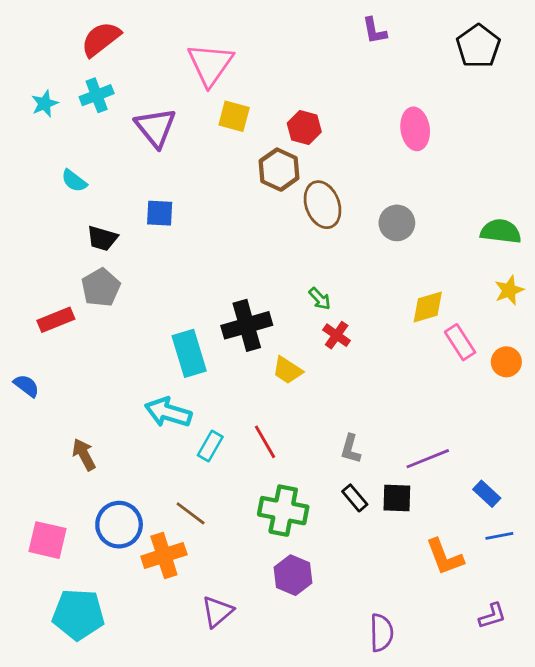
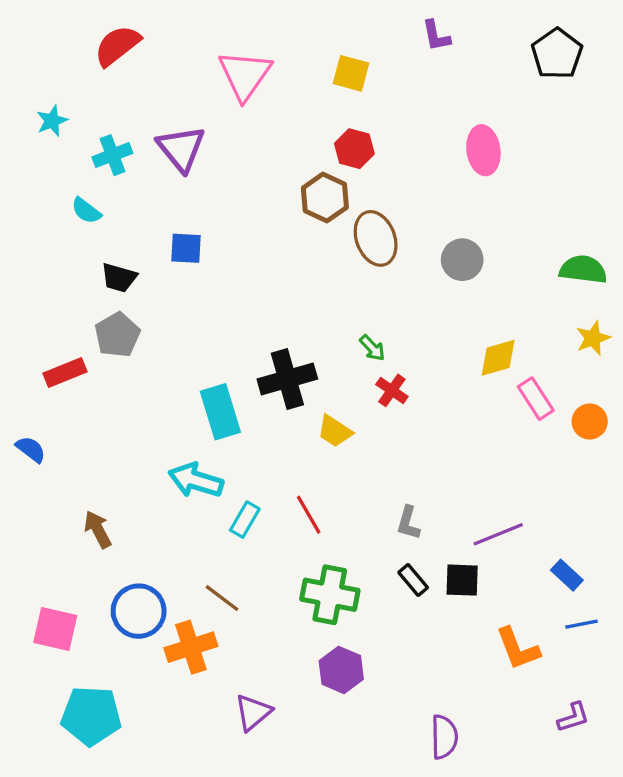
cyan cross: (97, 95) -> (112, 155), moved
yellow square: (234, 116) -> (351, 73), moved

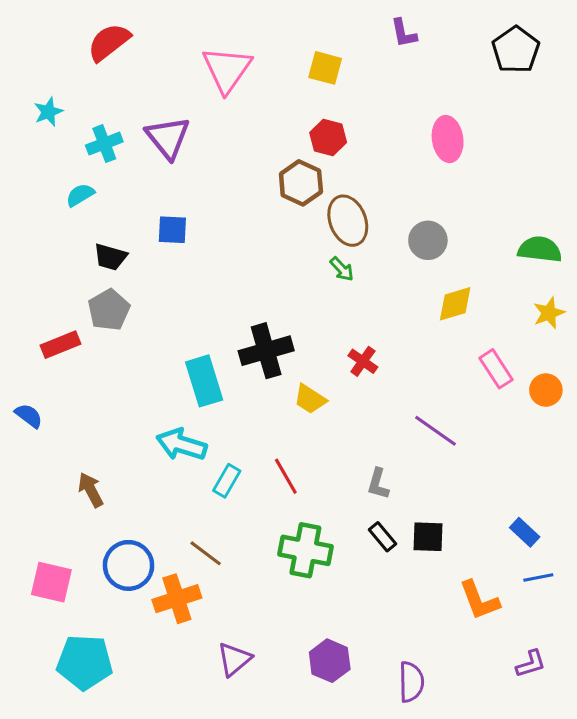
cyan semicircle: (86, 211) -> (80, 195), turned 112
green arrow: (372, 348) -> (342, 269), moved
yellow diamond: (498, 358) -> (455, 304), moved
purple line: (498, 534) -> (435, 431), moved, turned 57
purple hexagon: (341, 670) -> (330, 661), moved

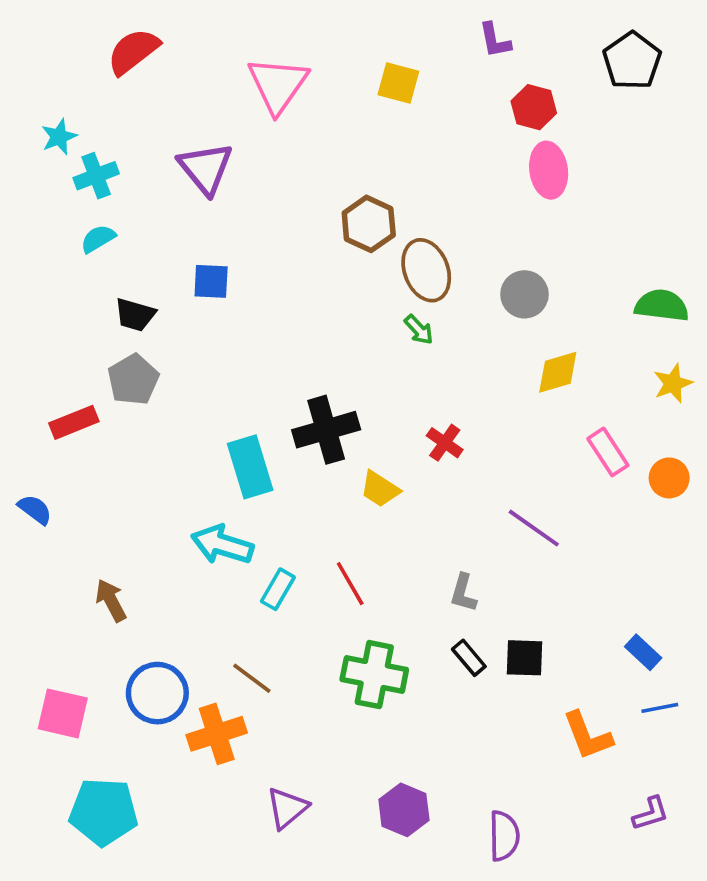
red hexagon: (328, 137) -> (534, 107), moved
cyan cross: (104, 144) -> (96, 176), moved

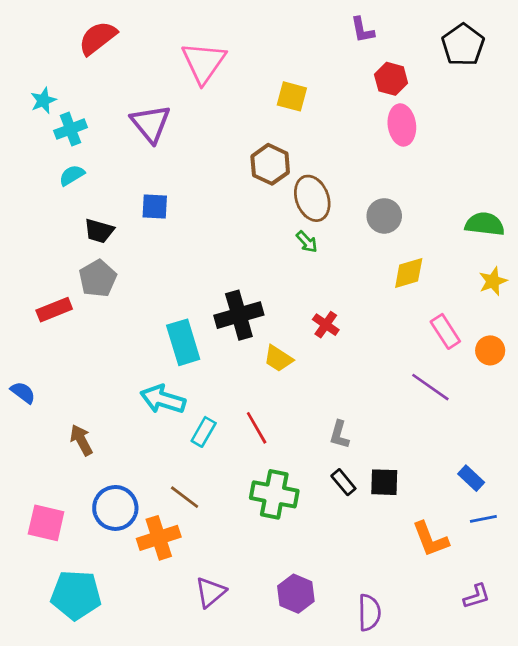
yellow square: (398, 83) -> (292, 96), moved
blue semicircle: (35, 509) -> (23, 393), moved
purple line: (534, 528) -> (430, 387), moved

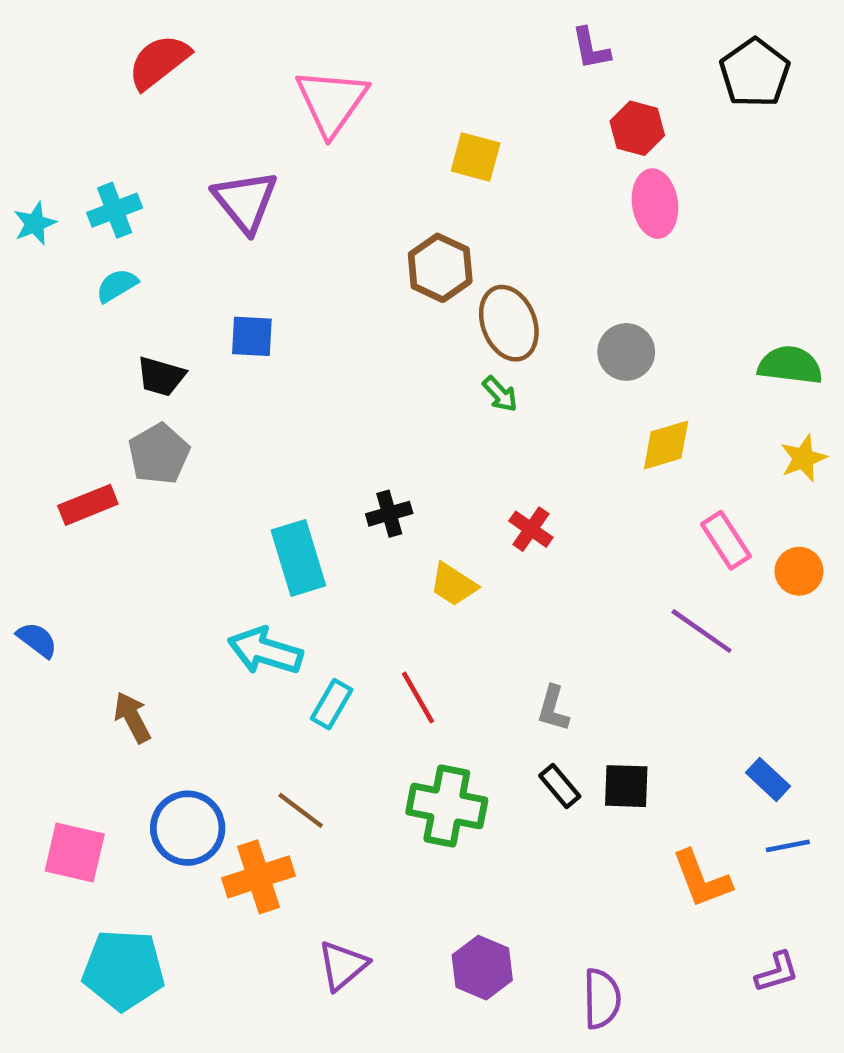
cyan star: (43, 101) -> (35, 223), moved
black cross: (239, 315) -> (389, 514), size x0.6

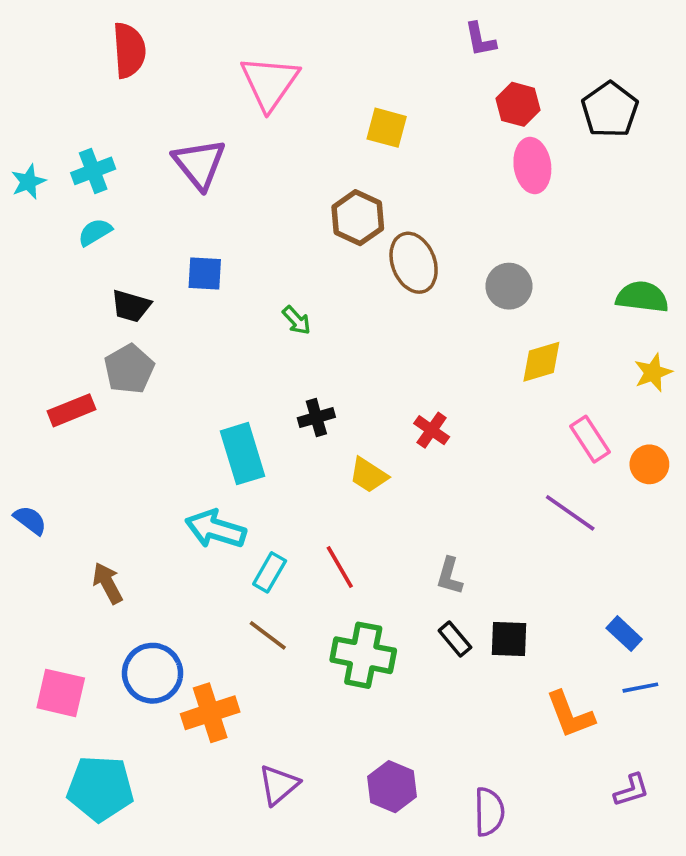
red semicircle: (159, 62) -> (129, 50), turned 124
black pentagon: (755, 73) -> (610, 110), moved
green arrow: (500, 394) -> (297, 320), moved
brown line: (301, 810) -> (268, 635), moved

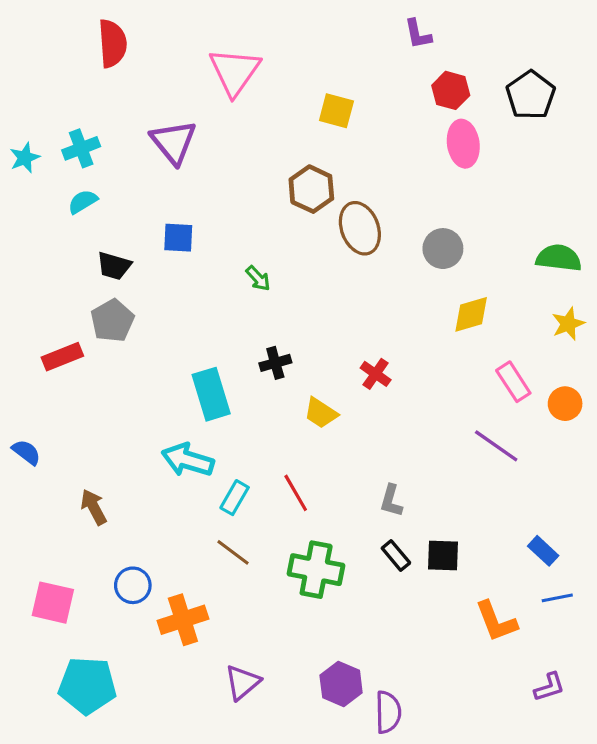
blue circle: (153, 673) -> (133, 585), size x0.7
purple semicircle: (489, 812) -> (388, 712), moved

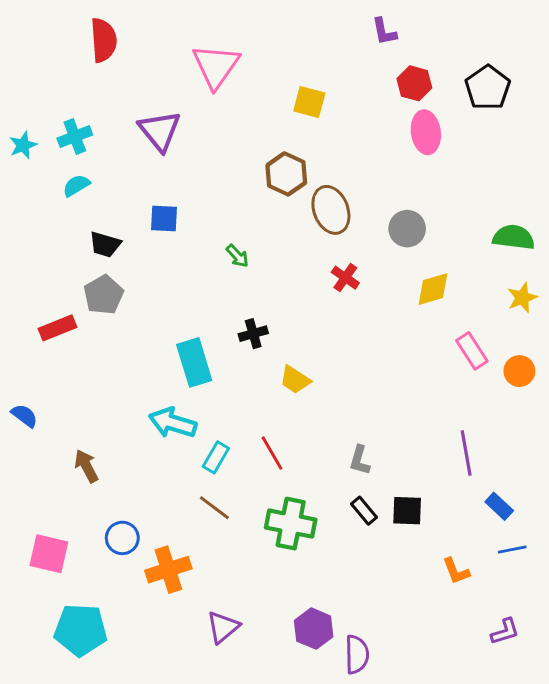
red cross: (376, 374) -> (345, 278), moved
purple line: (496, 446) -> (466, 453), moved, turned 45
orange L-shape: (496, 621) -> (456, 571), size x0.7

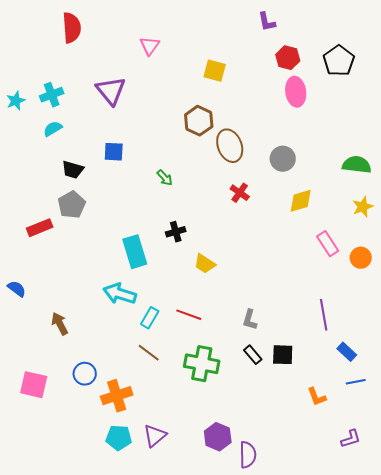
pink triangle: (216, 66) -> (150, 46), size x0.6
red line: (272, 453) -> (189, 315), turned -40
cyan pentagon: (81, 630) -> (119, 438), moved, size x0.7

